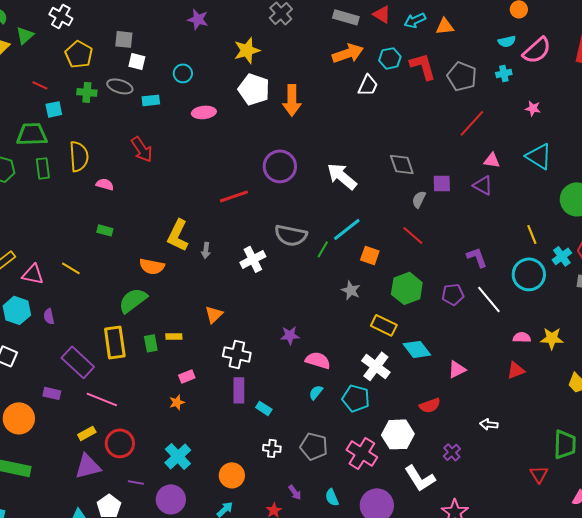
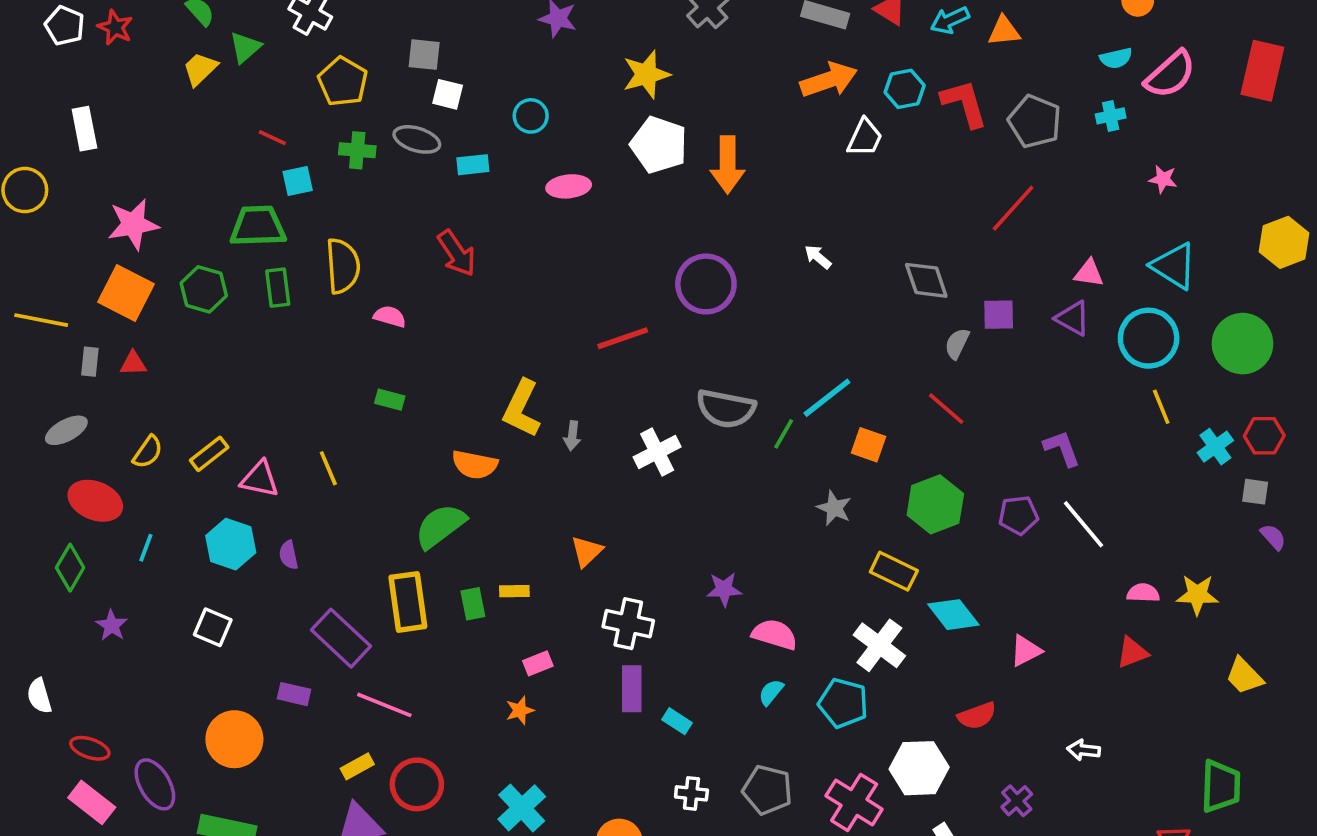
red line: (472, 123) -> (1013, 208), moved
white arrow: (342, 176) -> (818, 257), moved, size x0.5
yellow line: (71, 268) -> (328, 468), turned 36
cyan circle: (529, 274) -> (1149, 338), moved

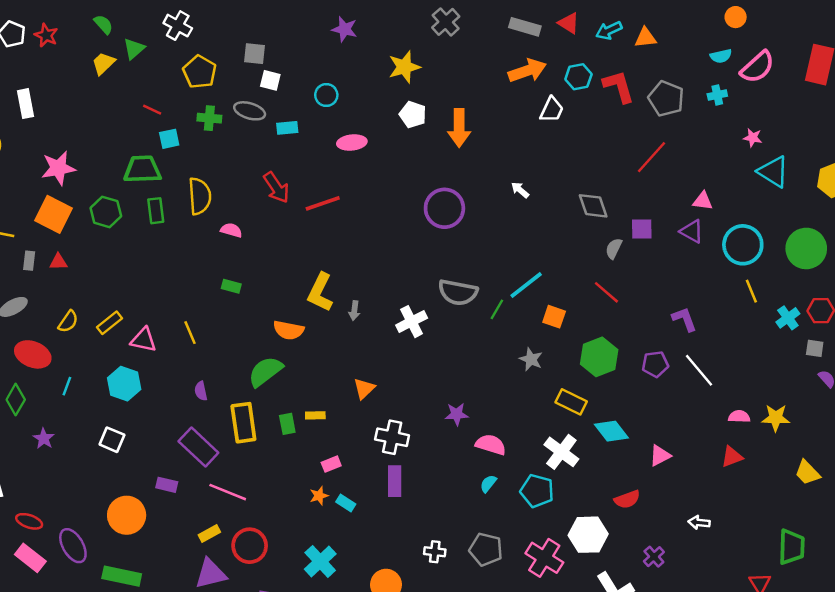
white pentagon: (659, 145) -> (413, 114), size x0.7
cyan triangle: (1174, 266) -> (773, 172), moved
red line: (623, 338) -> (323, 203), moved
purple semicircle: (289, 555) -> (201, 391), moved
cyan rectangle: (677, 721) -> (346, 503), moved

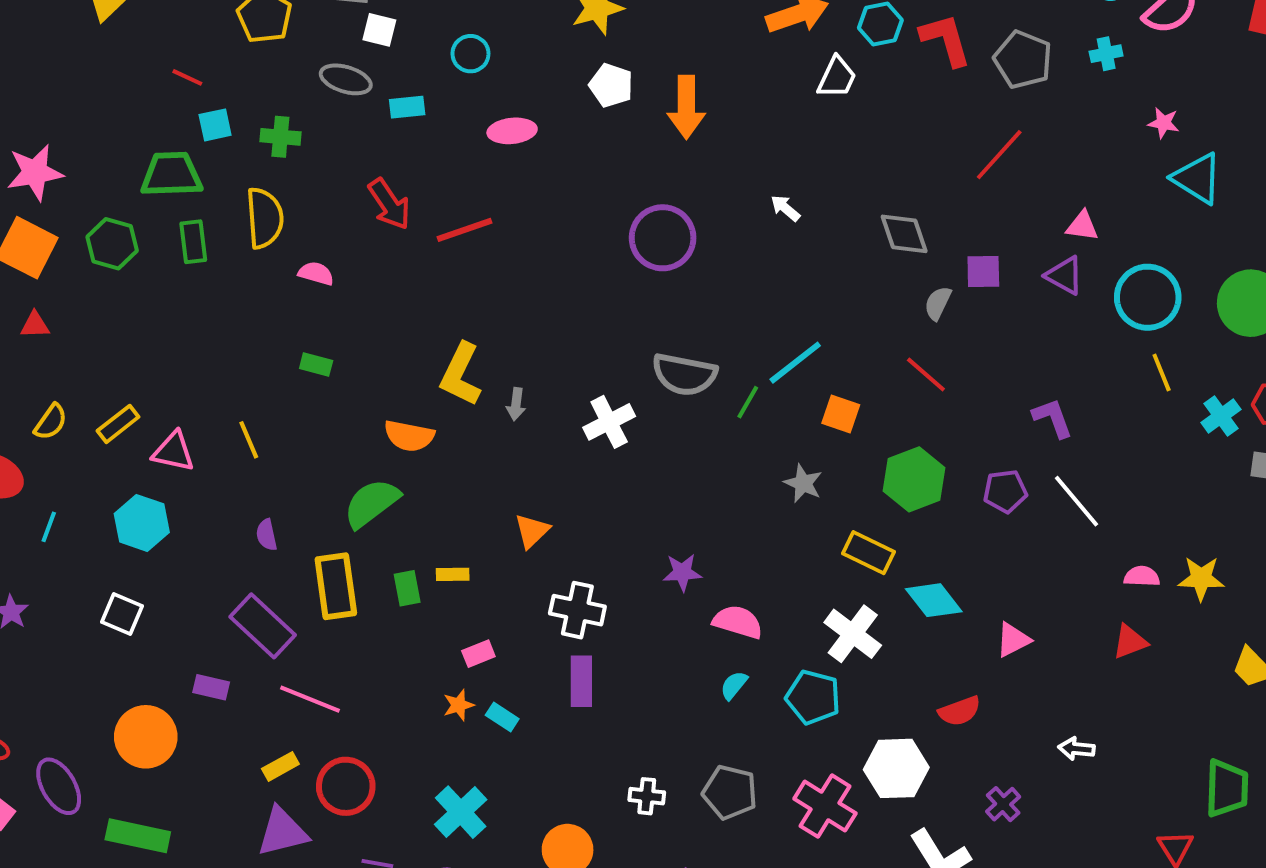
green cross: (209, 118) -> (280, 137), moved

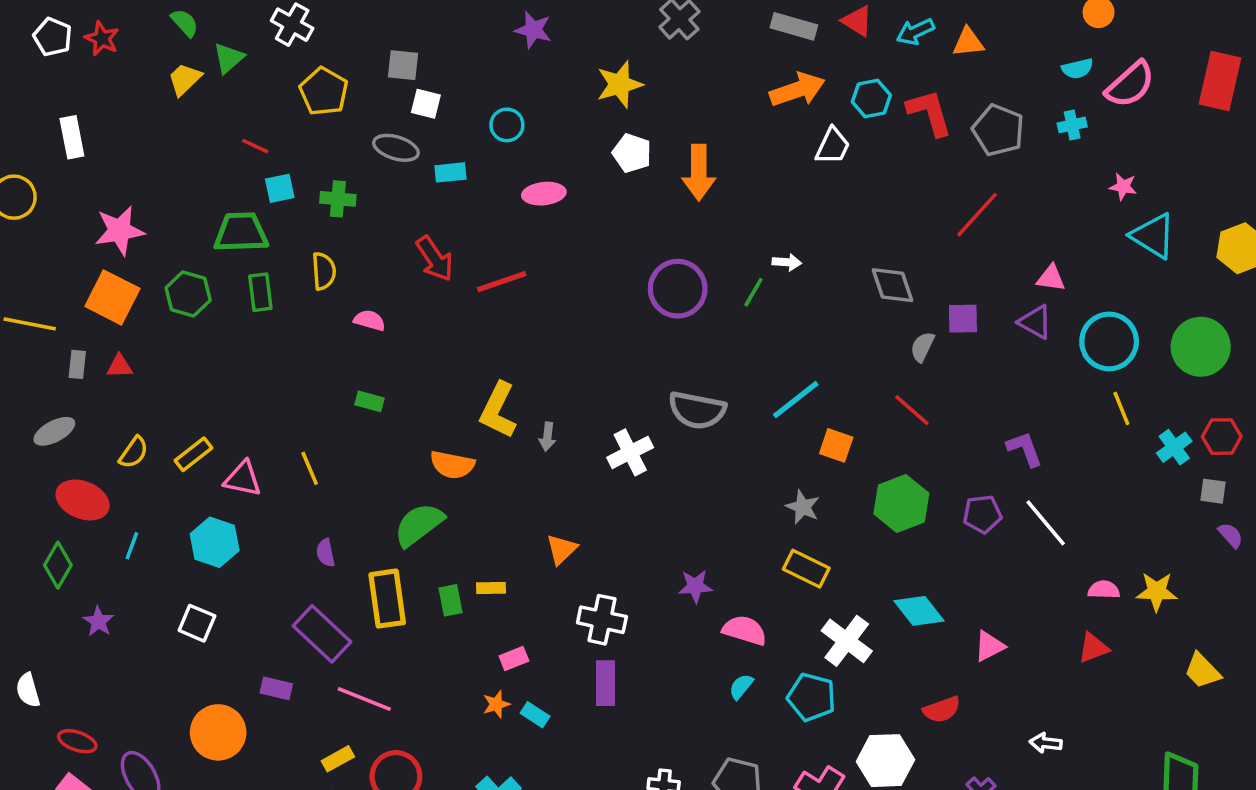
white arrow: (785, 208) -> (787, 262), turned 144
yellow semicircle: (265, 218) -> (324, 271), size x0.7
green line: (748, 402) -> (753, 292), moved
yellow rectangle: (868, 553) -> (806, 569), moved

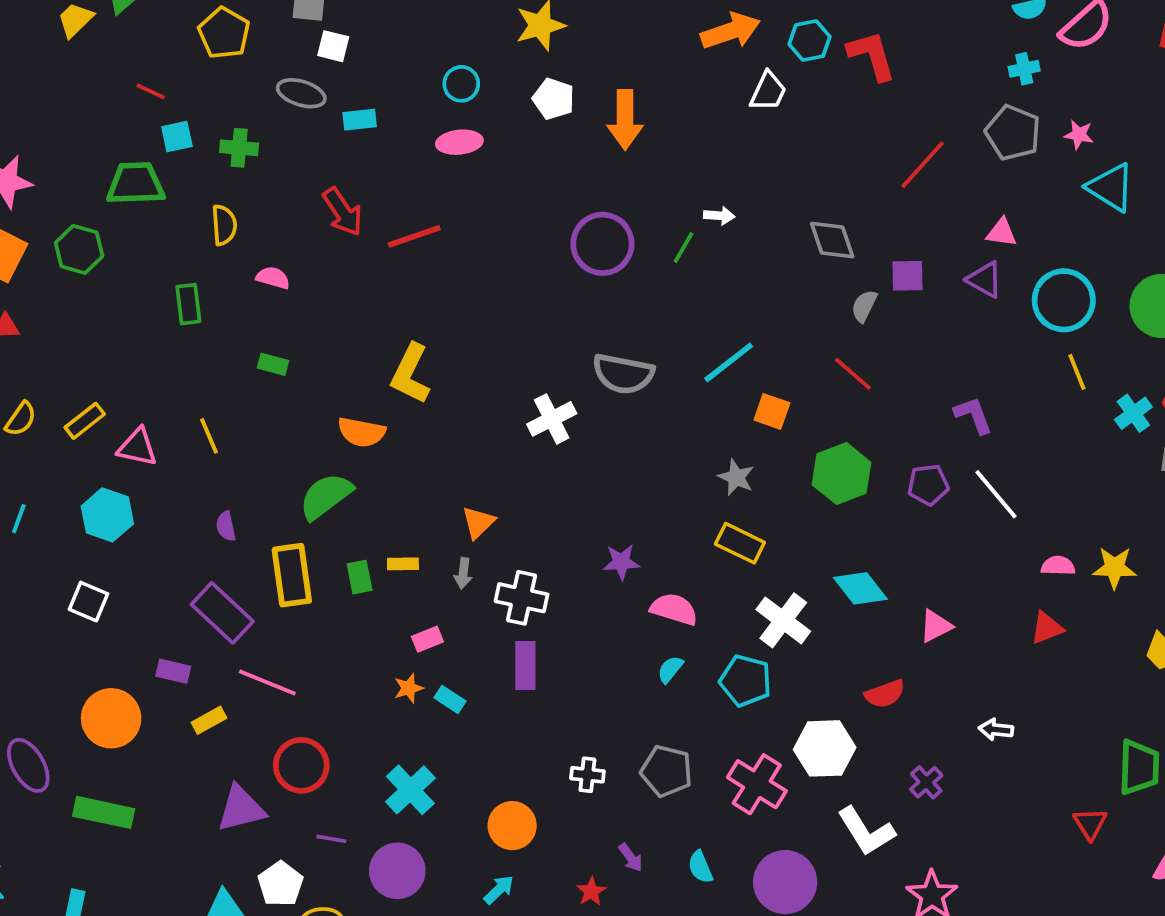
cyan circle: (507, 125) -> (461, 84), moved
gray pentagon: (998, 130) -> (1013, 133), moved
green rectangle: (260, 292) -> (188, 304), moved
gray arrow: (547, 437) -> (463, 573), moved
yellow rectangle: (338, 759) -> (209, 720), moved

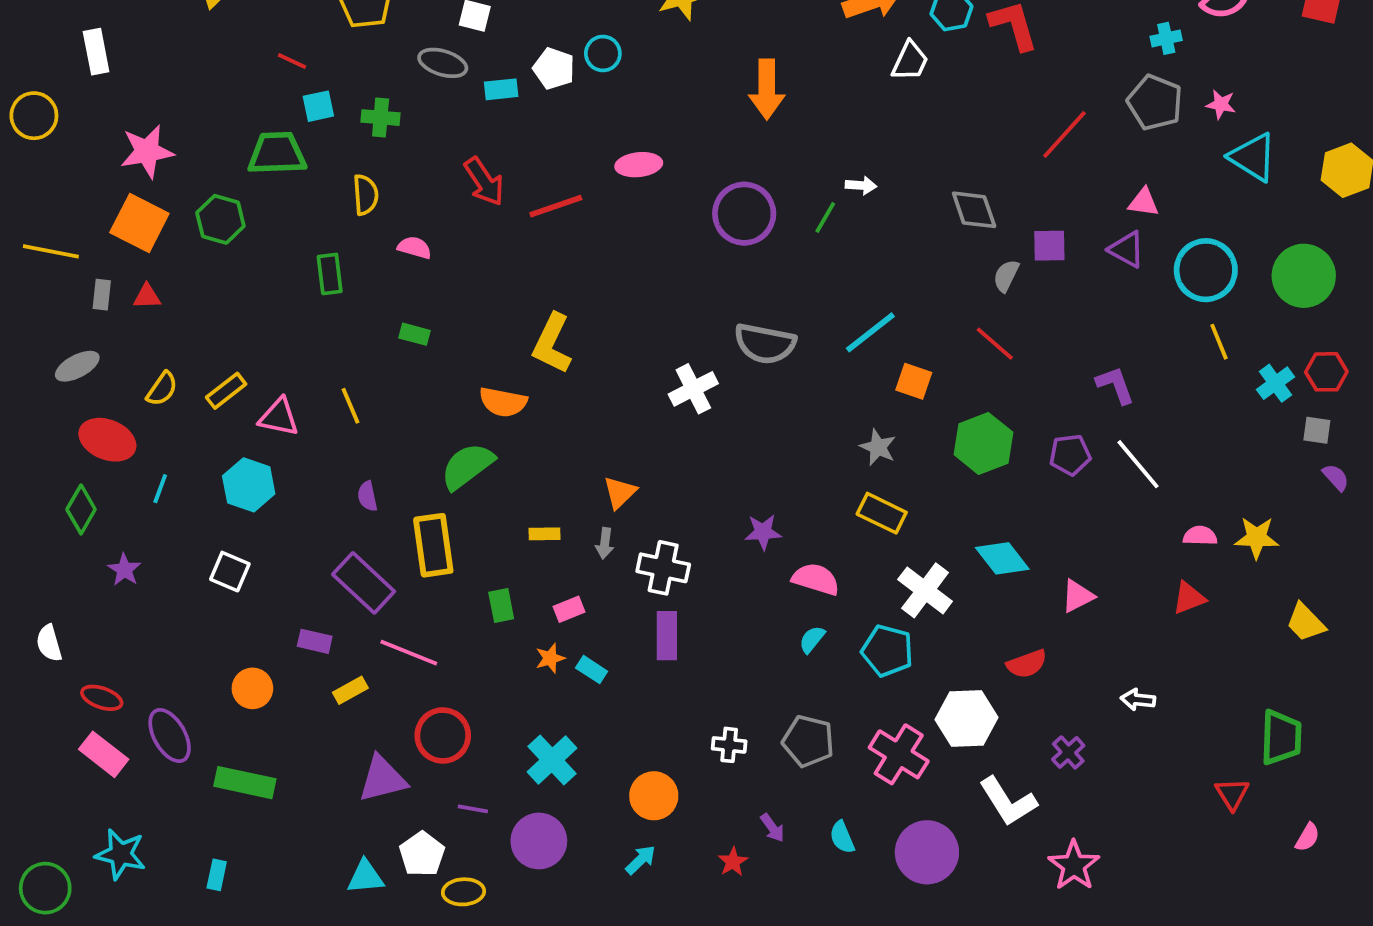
white pentagon: (554, 99) -> (554, 69), moved
pink ellipse: (459, 142) -> (639, 165), moved
green rectangle: (360, 577) -> (501, 605), moved
orange circle: (111, 718) -> (252, 688), size x0.7

